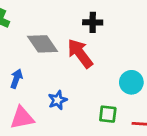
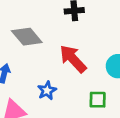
red arrow: (80, 53) -> (73, 59), moved

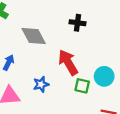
green square: (98, 100) -> (82, 86), moved

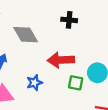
red arrow: (68, 62) -> (61, 60), turned -60

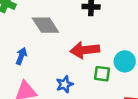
blue star: (34, 83) -> (65, 84), moved

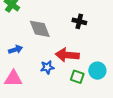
blue arrow: (21, 56) -> (16, 50), turned 40
blue star: (65, 84) -> (47, 67), moved

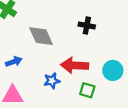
cyan circle: (97, 71) -> (113, 70), moved

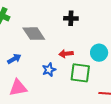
red arrow: (75, 65) -> (66, 54), size x0.6
green square: (87, 90) -> (80, 73), size x1.5

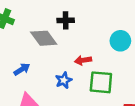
black cross: (71, 18) -> (66, 20), moved
cyan circle: (99, 53) -> (120, 41), moved

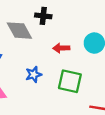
red arrow: (83, 60) -> (61, 48), moved

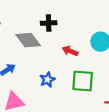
red arrow: (61, 48) -> (70, 51), turned 32

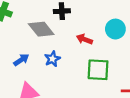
blue star: (47, 80) -> (52, 59), moved

